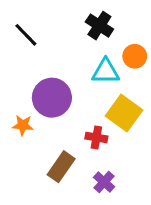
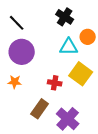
purple circle: (52, 98) -> (22, 52), moved
red cross: (96, 138) -> (55, 83), moved
purple cross: (104, 182) -> (68, 119), size x1.6

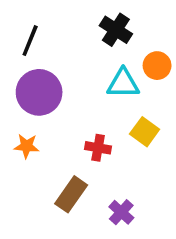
black line: (17, 23) -> (30, 41), turned 66
yellow square: (81, 74) -> (145, 132), size x0.7
purple cross: (68, 119) -> (121, 212), size x0.6

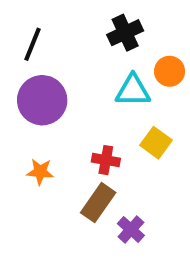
black cross: (116, 30) -> (125, 33), turned 32
orange star: (27, 146) -> (40, 172), moved
brown rectangle: (71, 194) -> (98, 203), moved

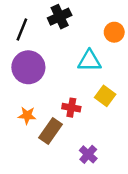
black cross: (125, 33) -> (60, 17), moved
orange circle: (170, 71) -> (114, 32), moved
brown rectangle: (98, 203) -> (50, 131), moved

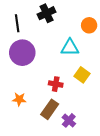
black line: (22, 30) -> (17, 23), turned -30
orange star: (27, 115) -> (19, 99), moved
brown rectangle: (50, 131) -> (50, 109), moved

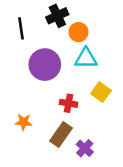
orange circle: (89, 25) -> (79, 32), moved
purple circle: (22, 53) -> (45, 65), moved

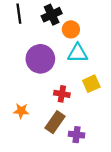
black line: (21, 28) -> (19, 14), moved
yellow square: (101, 92) -> (91, 84), turned 30
purple cross: (85, 148) -> (77, 135), turned -35

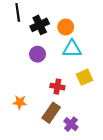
black cross: (52, 15) -> (40, 25), moved
purple circle: (40, 59) -> (38, 54), size x0.6
purple cross: (77, 135) -> (71, 124), turned 32

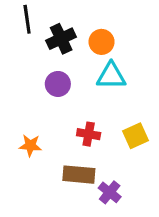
yellow square: (85, 77) -> (135, 136), moved
orange star: (20, 102) -> (30, 145), moved
brown rectangle: (51, 113) -> (79, 175), turned 60

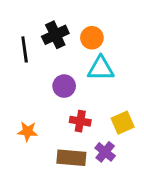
black line: (27, 19) -> (25, 49), moved
purple circle: (58, 84) -> (64, 86), moved
purple cross: (110, 192) -> (105, 152), moved

